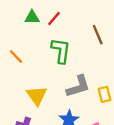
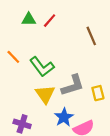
green L-shape: (61, 51) -> (42, 67), moved, turned 135
yellow triangle: (37, 96) -> (45, 94), moved

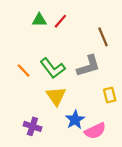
orange line: (13, 57) -> (24, 70), moved
gray L-shape: (73, 85) -> (88, 66), moved

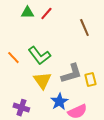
gray L-shape: (88, 66) -> (71, 74), moved

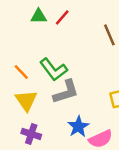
gray L-shape: (71, 74) -> (66, 92), moved
yellow triangle: (42, 81) -> (26, 101), moved

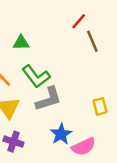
green triangle: (39, 16) -> (21, 43), moved
red line: (62, 17) -> (79, 21), moved

